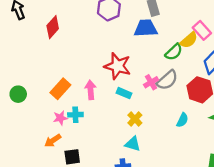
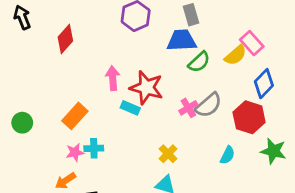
green semicircle: (174, 52) -> (199, 62), moved
pink arrow: (91, 90) -> (113, 78), moved
cyan rectangle: (124, 93) -> (130, 108), moved

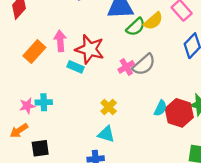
yellow semicircle: (236, 55) -> (153, 21), moved
orange rectangle: (75, 116) -> (34, 52), moved
red hexagon: (249, 117) -> (179, 113), moved

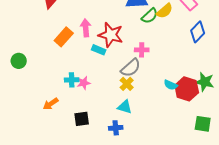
gray semicircle: (144, 65) -> (131, 68), moved
pink cross: (126, 67) -> (142, 50), turned 32
pink star: (27, 106) -> (84, 83), moved
cyan semicircle: (160, 108) -> (171, 85), turned 88
black square: (40, 148) -> (82, 119), moved

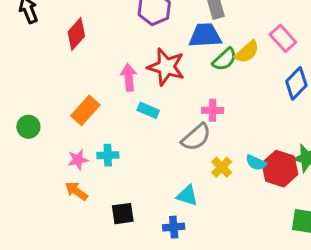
red star: (111, 35) -> (166, 67), moved
orange rectangle: (64, 37) -> (85, 110), moved
pink star: (84, 83) -> (78, 160), moved
yellow cross: (127, 84) -> (222, 167), moved
orange arrow: (51, 104) -> (76, 191), turned 70

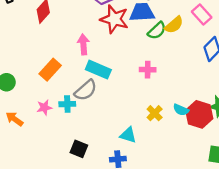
red star: (166, 67) -> (114, 19), moved
cyan rectangle: (148, 110) -> (98, 70), size x1.5
gray semicircle: (196, 137) -> (86, 90), moved
orange arrow: (76, 191) -> (15, 119), moved
black square: (123, 214) -> (79, 149), turned 30

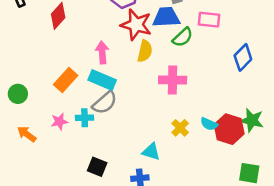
pink rectangle: (202, 15) -> (209, 20), moved, turned -42
yellow semicircle: (174, 25) -> (145, 51), moved, turned -36
cyan rectangle: (98, 70) -> (102, 80), moved
pink cross: (148, 70) -> (173, 80), size x1.5

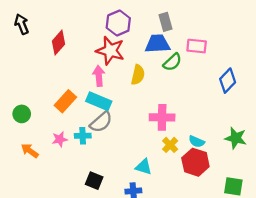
red star: (136, 25) -> (110, 51), moved
pink cross: (173, 80) -> (162, 117), moved
red hexagon: (229, 129) -> (195, 162), moved

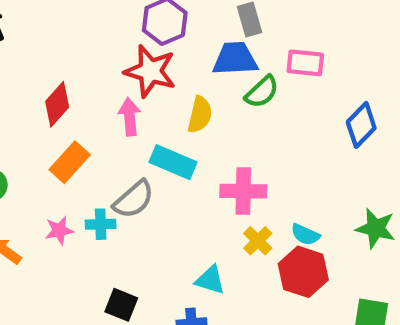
red diamond: (59, 43) -> (57, 104), moved
cyan rectangle: (99, 101) -> (173, 162), moved

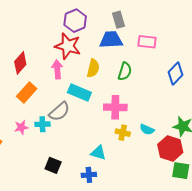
green semicircle: (262, 92) -> (125, 71), moved, turned -30
yellow cross: (258, 241) -> (123, 133), turned -32
red hexagon: (303, 272) -> (170, 148), moved

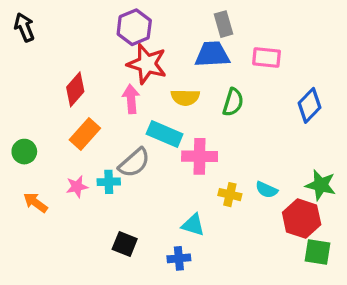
purple hexagon: (75, 21) -> (134, 27), moved
yellow semicircle: (93, 68) -> (185, 97), turned 78
pink cross: (115, 107) -> (200, 156), moved

